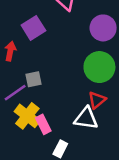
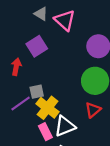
yellow cross: (27, 116) -> (48, 108), moved
white triangle: (86, 118) -> (65, 126), moved, turned -30

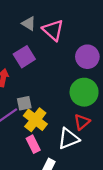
white triangle: (65, 126) -> (69, 139), moved

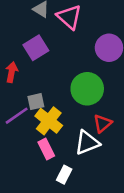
green circle: (84, 92) -> (87, 89), moved

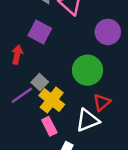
purple square: (36, 48) -> (40, 32), turned -30
gray square: (36, 102) -> (40, 82), turned -35

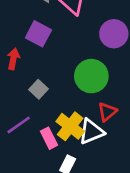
purple line: (22, 95) -> (19, 125), moved
yellow cross: (52, 100) -> (70, 126), moved

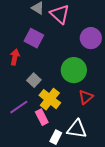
yellow cross: (70, 126) -> (50, 99), moved
white triangle: (91, 132) -> (77, 129), moved, turned 30

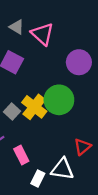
red triangle: (86, 97) -> (82, 147), moved
yellow cross: (50, 99) -> (34, 107), moved

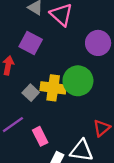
yellow cross: (34, 107) -> (53, 88), turned -30

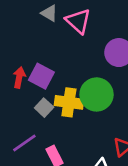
purple square: (31, 43) -> (41, 76), moved

